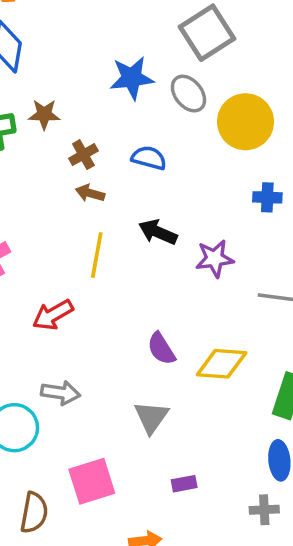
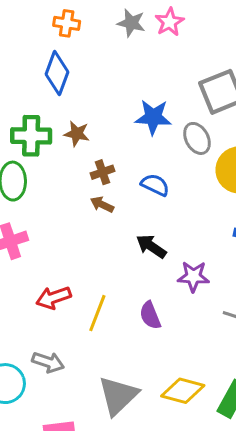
yellow line: (97, 255) -> (97, 313), moved
purple semicircle: (161, 349) -> (150, 315), moved
yellow diamond: (222, 364) -> (183, 391), moved
gray triangle: (151, 417) -> (118, 396), size x1.4

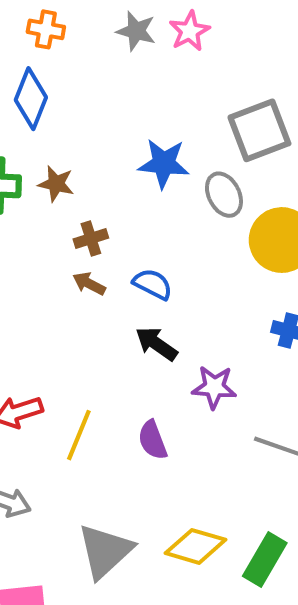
blue semicircle: (155, 185) -> (153, 284), moved

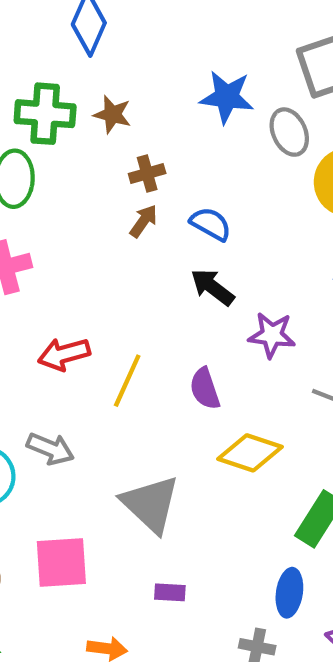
brown arrow: (89, 284) -> (144, 221), turned 96
yellow diamond: (195, 546) -> (250, 453), moved
gray triangle: (105, 551) -> (150, 504), turned -36

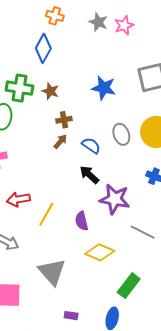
gray ellipse: (289, 132) -> (121, 134), moved
purple star: (272, 335) -> (115, 199), size x1.4
purple rectangle: (170, 592) -> (71, 316), moved

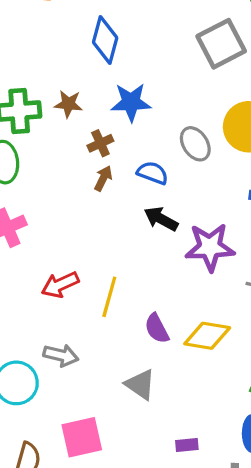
blue diamond: (43, 48) -> (105, 40), moved
blue star: (104, 88) -> (131, 102), moved
purple semicircle: (82, 221) -> (157, 328), moved
gray triangle: (52, 272) -> (140, 384), size x0.7

